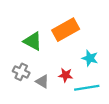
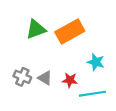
green triangle: (33, 41) -> (36, 29), moved, turned -48
gray triangle: (42, 81) -> (45, 78), moved

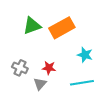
gray triangle: (45, 78) -> (40, 84), moved, turned 40
red star: (70, 80) -> (49, 68), moved

